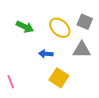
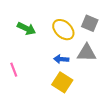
blue arrow: (46, 54) -> (61, 59), moved
pink line: (11, 82) -> (14, 70), moved

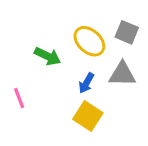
green arrow: (26, 29) -> (48, 56), moved
blue arrow: (61, 59) -> (86, 83), turned -64

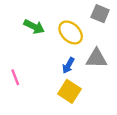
gray square: (127, 32) -> (100, 14), moved
green arrow: (48, 56) -> (34, 27), moved

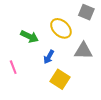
green arrow: (34, 27) -> (29, 37), moved
blue arrow: (68, 65) -> (49, 57), moved

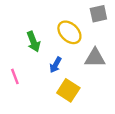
gray square: (86, 12) -> (98, 14), turned -35
green arrow: (29, 37) -> (33, 42), turned 42

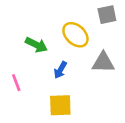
green arrow: (33, 42) -> (36, 45), turned -42
yellow square: (68, 90) -> (60, 105), moved, turned -35

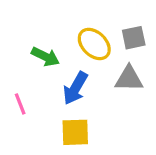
gray square: (107, 15) -> (134, 38), moved
blue arrow: (60, 70) -> (75, 88), size x1.5

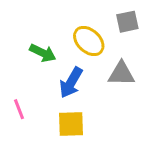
gray square: (134, 38) -> (127, 22), moved
pink line: (20, 104) -> (19, 109), moved

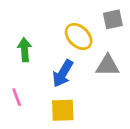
green arrow: (43, 53) -> (25, 50), moved, turned -120

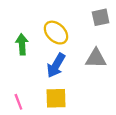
yellow ellipse: (79, 37) -> (56, 33), moved
pink line: (17, 97) -> (18, 102), moved

